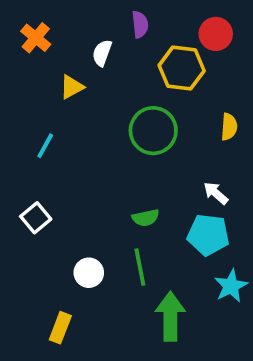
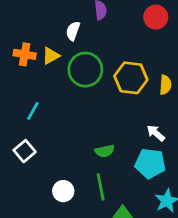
orange cross: (36, 38) -> (25, 54), moved, turned -30
yellow hexagon: (182, 68) -> (131, 78), moved
green circle: (153, 131) -> (85, 70), moved
cyan line: (45, 146) -> (33, 111), moved

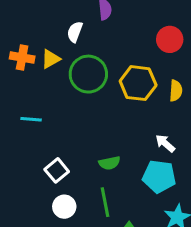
red circle: (156, 17) -> (170, 39), moved
cyan line: (33, 111) -> (31, 119), turned 66
white square: (25, 151) -> (57, 170), moved

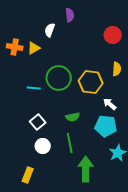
green circle: (88, 74) -> (59, 78), moved
yellow hexagon: (138, 83) -> (91, 82), moved
cyan line: (31, 119) -> (34, 88), moved

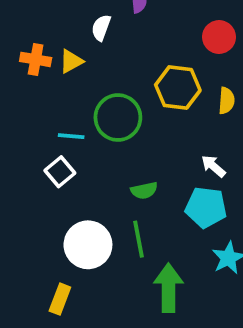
yellow hexagon: (91, 82) -> (178, 88), moved
white square: (38, 122) -> (60, 172), moved
white circle: (43, 146) -> (88, 245), size x1.6

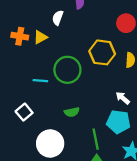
white square: (60, 172) -> (24, 112), moved
green semicircle: (144, 191) -> (72, 112), moved
green line: (139, 239) -> (96, 139), moved

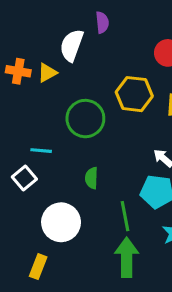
white semicircle: (58, 18) -> (72, 45), size x1.5
cyan line: (40, 81) -> (41, 151), moved
green semicircle: (72, 112) -> (92, 178), turned 104

